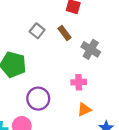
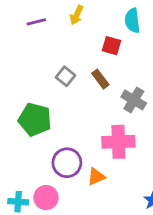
pink cross: (79, 82) -> (118, 142), size x1.6
orange triangle: (84, 110) -> (96, 177), moved

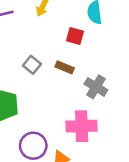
brown rectangle: (100, 79) -> (65, 67), turned -30

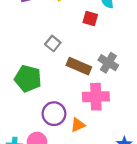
brown rectangle: (65, 67) -> (79, 66), moved, size x1.5

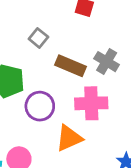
purple circle: (54, 114) -> (40, 106), moved
orange triangle: (78, 125) -> (69, 138), size x1.5

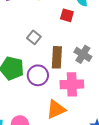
brown rectangle: (70, 66) -> (57, 57), turned 70
purple circle: (40, 106) -> (38, 75), moved

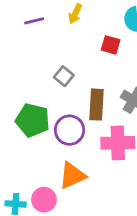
orange triangle: (56, 109) -> (72, 176), moved

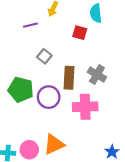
purple line: (34, 21) -> (30, 25), moved
orange triangle: (72, 176) -> (54, 144), moved

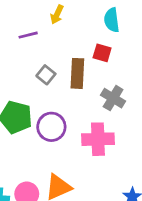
red square: (80, 33) -> (102, 53), moved
brown rectangle: (69, 78) -> (77, 73), moved

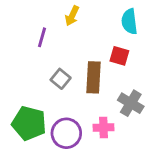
purple line: (28, 35) -> (42, 37), turned -60
pink cross: (98, 139) -> (104, 128), moved, size x0.6

